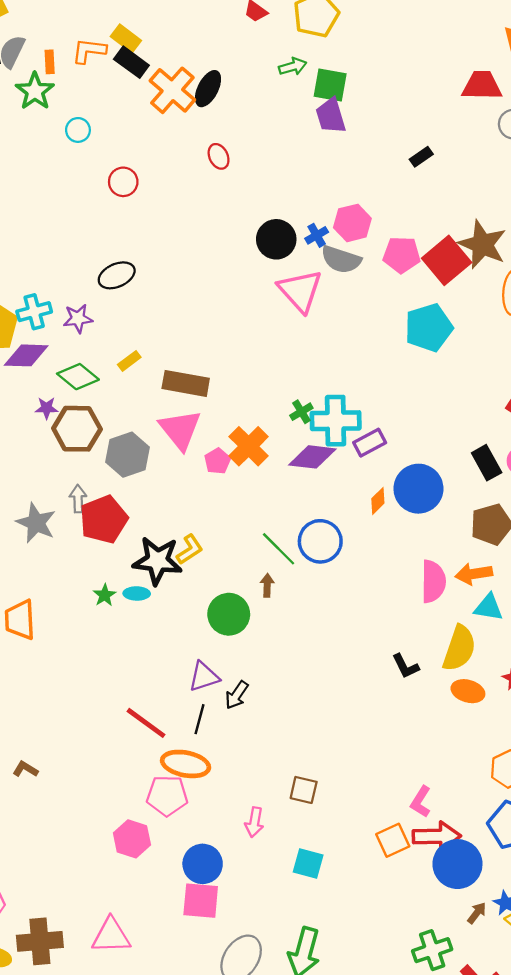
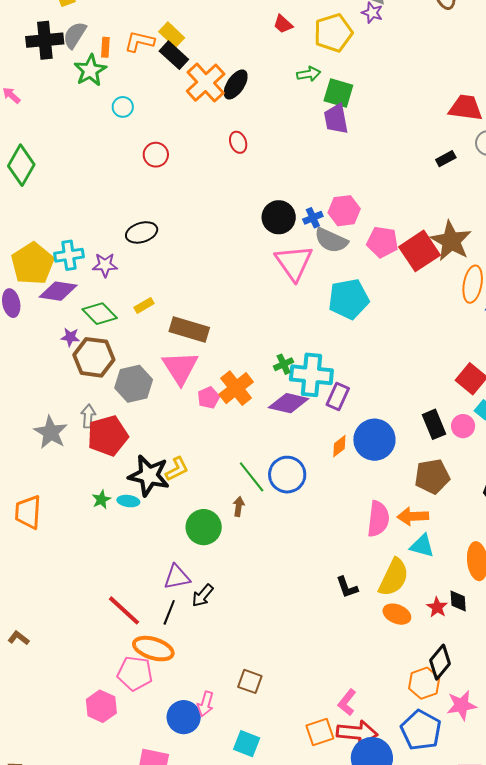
black rectangle: (421, 157) -> (446, 159), moved
cyan pentagon: (429, 328) -> (349, 299), moved
purple rectangle: (370, 443) -> (338, 396), turned -44
blue circle: (203, 864) -> (184, 717), moved

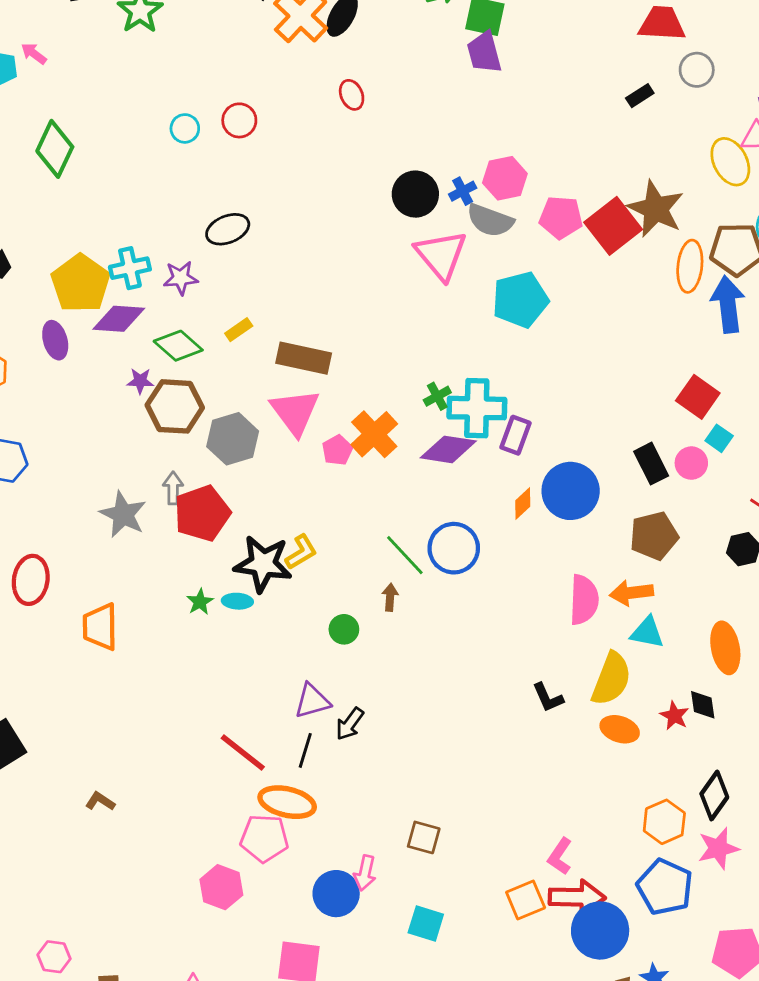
cyan circle: (123, 107) -> (185, 128), moved
green circle: (204, 527) -> (344, 629), size x0.6
black diamond: (440, 662) -> (714, 796), moved

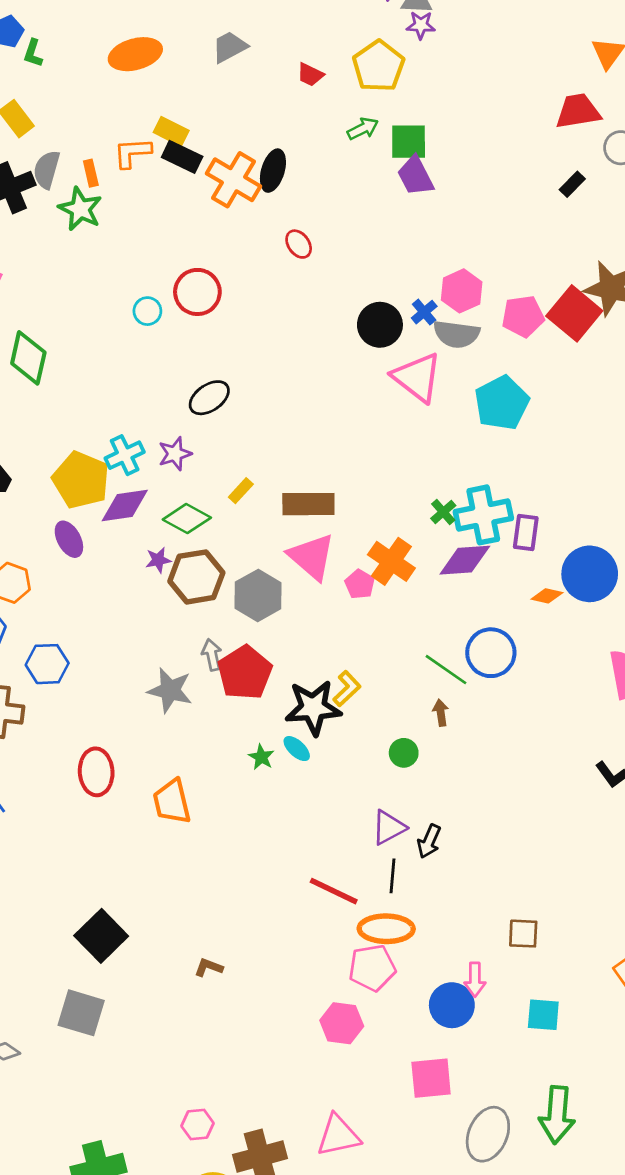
red circle: (239, 120) -> (197, 292), size x1.4
orange diamond: (523, 503) -> (547, 596), turned 68
cyan ellipse: (237, 601) -> (297, 749), turned 52

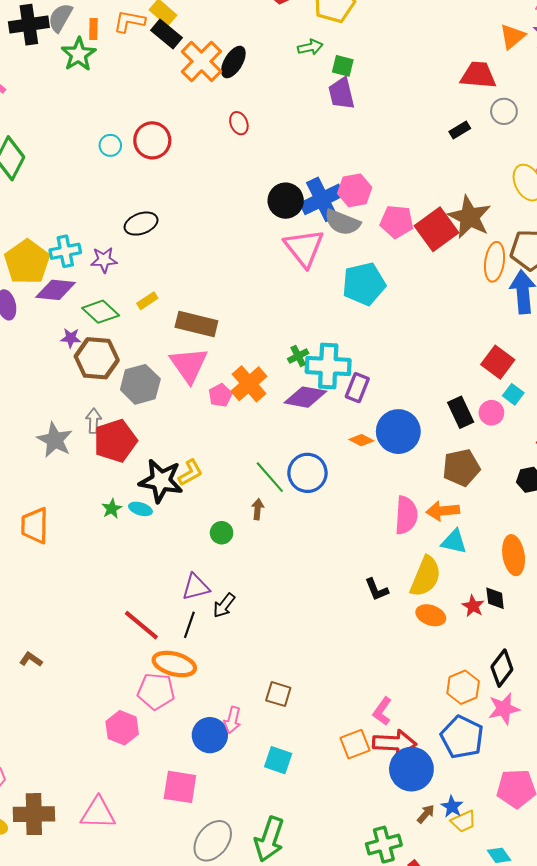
green square: (409, 142) -> (343, 66), size x0.7
blue cross: (424, 312) -> (322, 199), size x2.0
cyan ellipse: (297, 749) -> (140, 509), turned -40

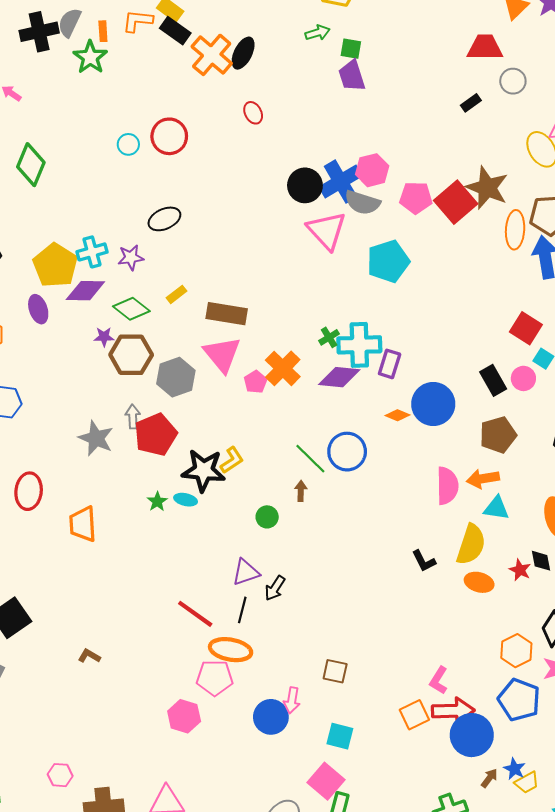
pink square: (180, 787) -> (326, 781), moved, turned 36

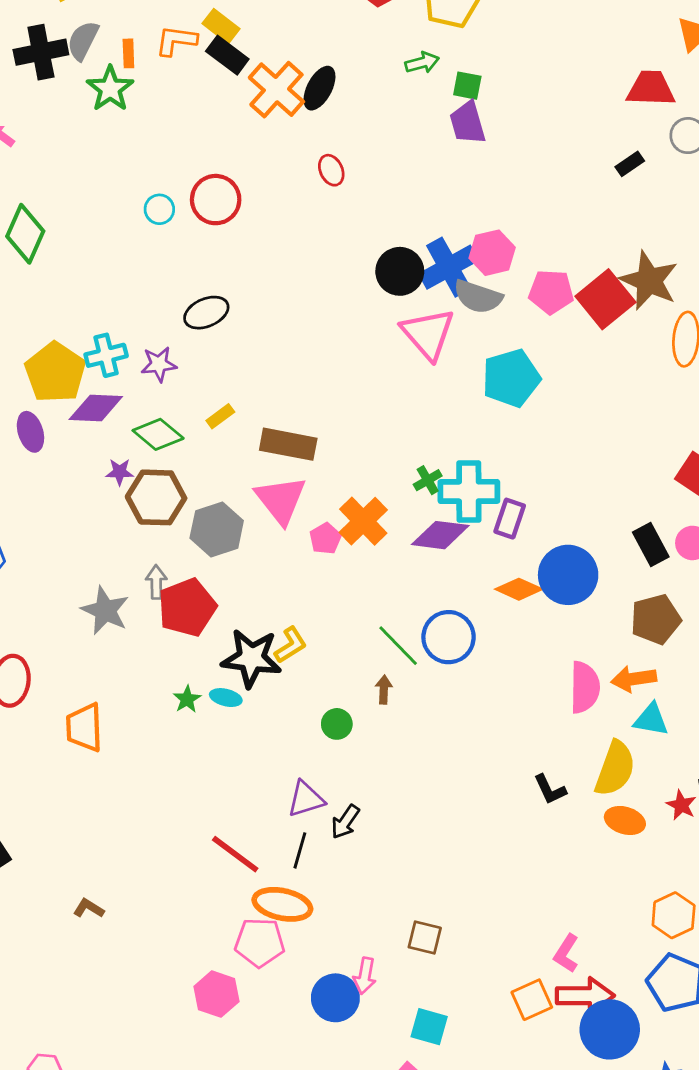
orange diamond: (398, 415) -> (519, 589), size x1.4

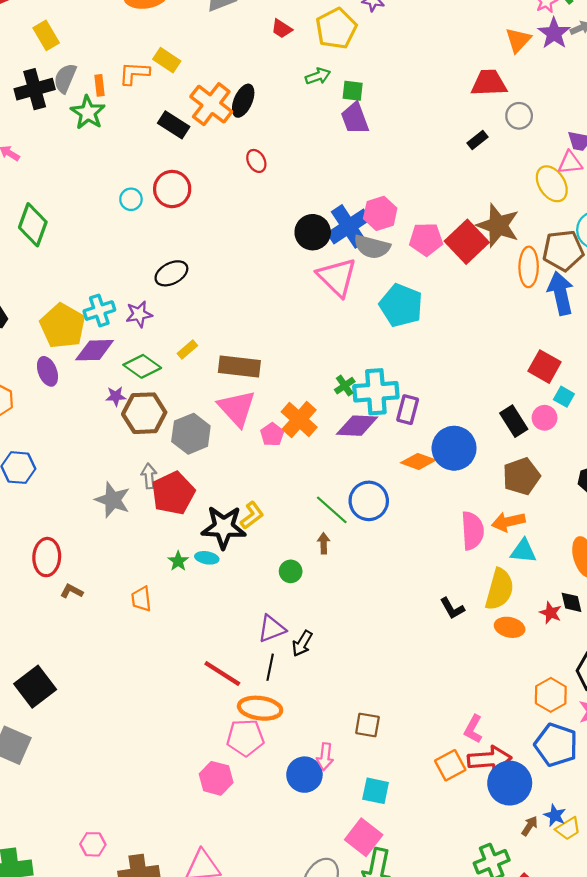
black rectangle: (227, 55) -> (174, 125), moved
cyan pentagon: (511, 378) -> (401, 305), turned -30
orange trapezoid: (84, 727) -> (141, 599), moved, size x0.7
brown L-shape: (89, 908) -> (72, 591), moved

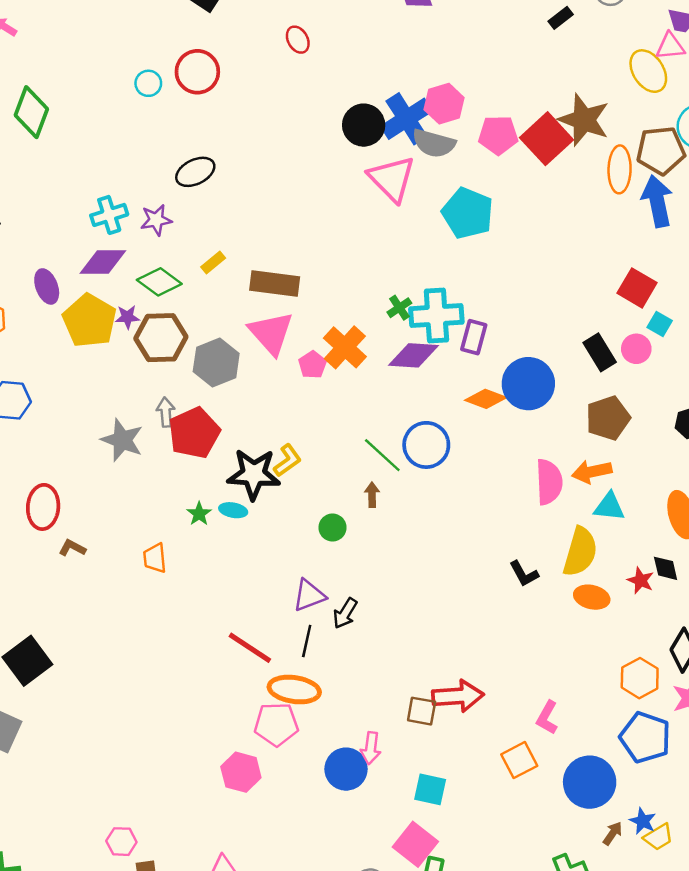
yellow pentagon: (63, 326) -> (89, 321), moved
red arrow: (489, 759) -> (458, 696), moved
pink hexagon: (93, 844) -> (121, 842), moved

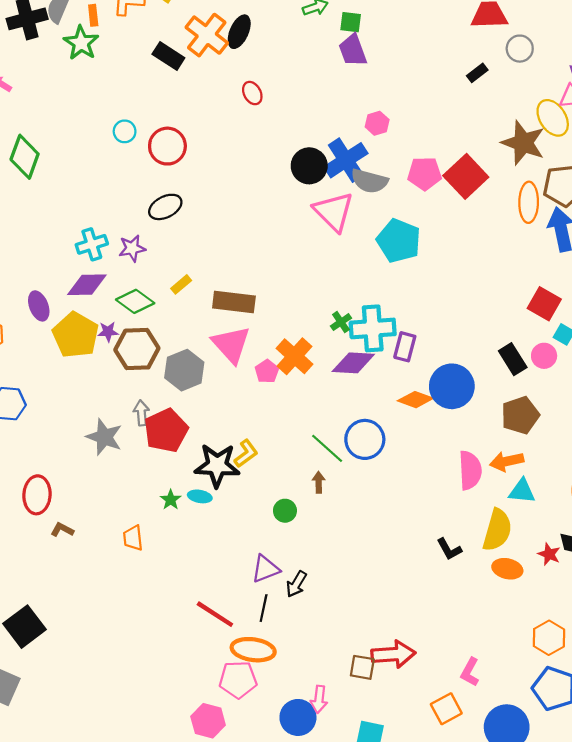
red circle: (197, 72) -> (167, 146), moved
pink hexagon: (444, 104) -> (377, 123), moved, size x0.7
brown star: (584, 120) -> (523, 143), moved

